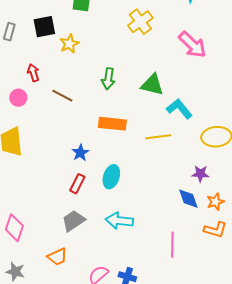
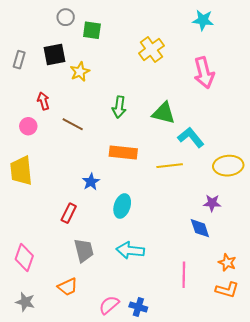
pink arrow: (192, 45) -> (204, 73), turned 32
red rectangle: (77, 184) -> (69, 213), moved
orange star: (215, 202) -> (227, 263), moved, turned -30
gray trapezoid: (73, 221) -> (84, 250), turned 110
orange L-shape: (215, 230) -> (227, 290), moved

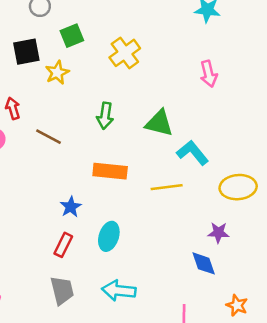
green square: (92, 30) -> (72, 36), moved, turned -30
yellow cross: (151, 49) -> (125, 53), moved
pink arrow: (204, 73) -> (209, 74), size x0.7
red rectangle: (69, 213) -> (63, 245), moved

